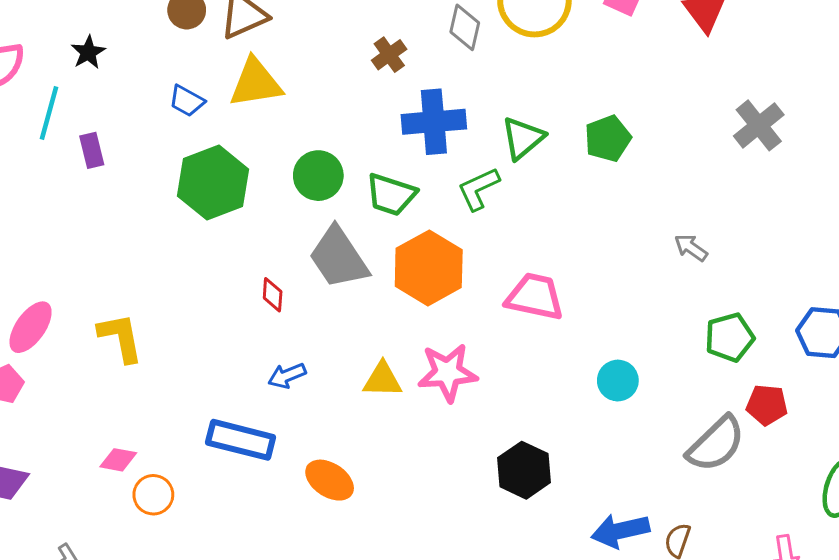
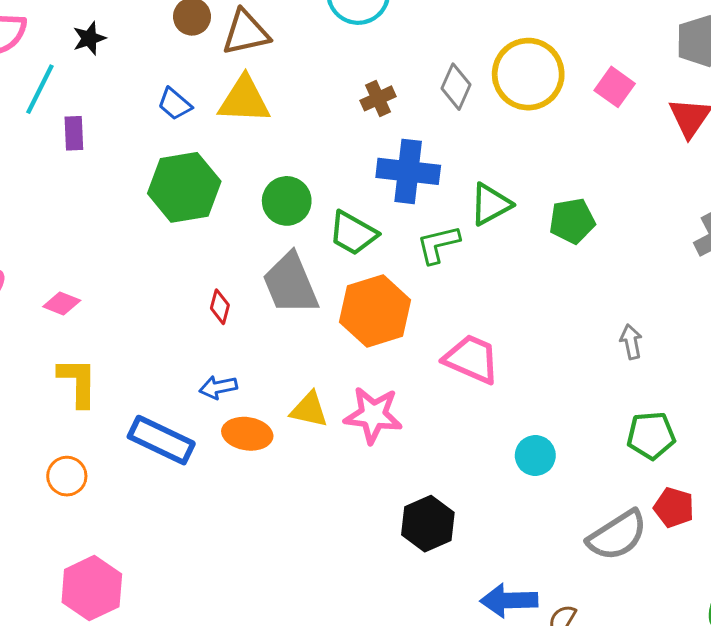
gray arrow: (691, 248) -> (631, 342), turned 32
yellow L-shape: (121, 338) -> (78, 382), moved
pink diamond: (118, 460) -> (62, 304), moved
orange ellipse: (330, 480) -> (247, 434), moved, turned -36

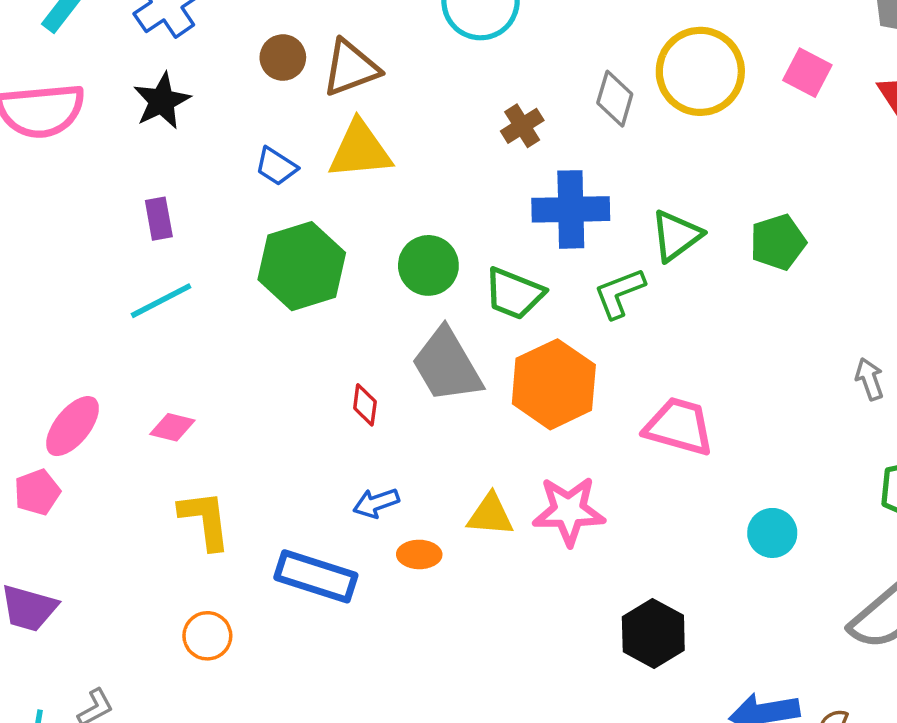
black star: (89, 38) -> (162, 101), size x1.4
cyan line: (40, 89) -> (161, 301), moved, turned 44
orange ellipse: (247, 434) -> (419, 554), size x0.7

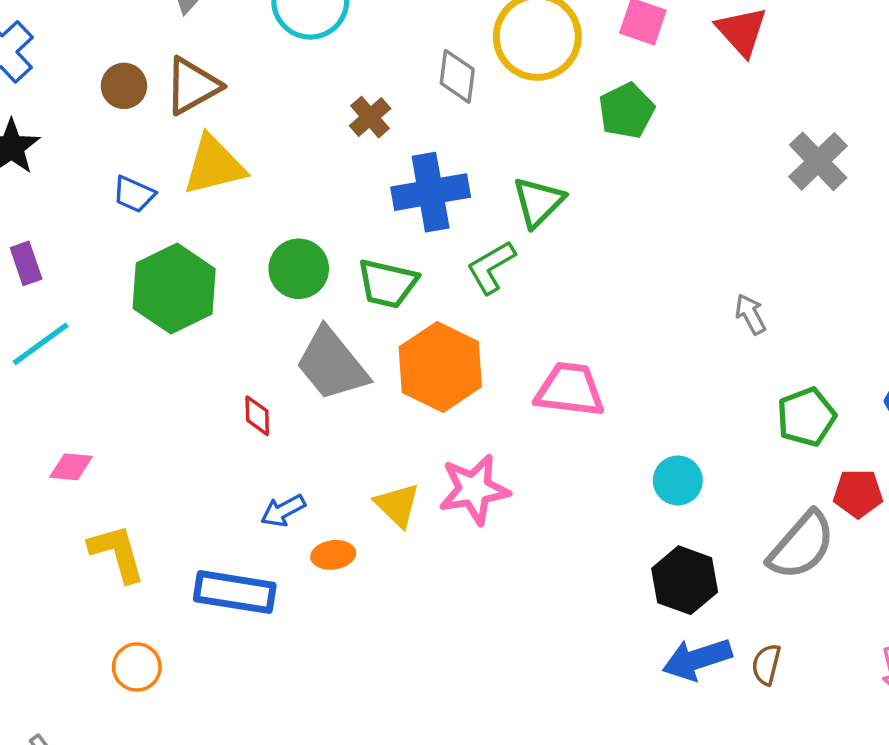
green pentagon: (778, 242) -> (626, 111), moved
yellow triangle: (490, 515) -> (397, 505), turned 48
black hexagon: (653, 633) -> (685, 580), moved

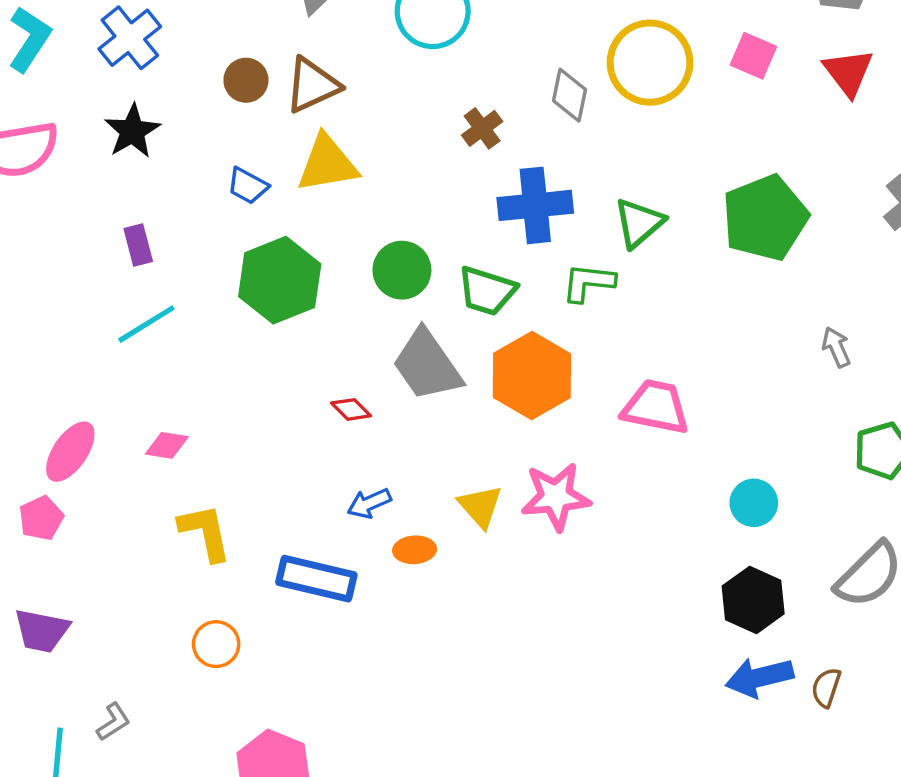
green pentagon: (626, 111) -> (765, 218), moved, size x1.6
green L-shape: (491, 267) -> (588, 283), turned 32
red diamond: (257, 416) -> (351, 409), turned -48

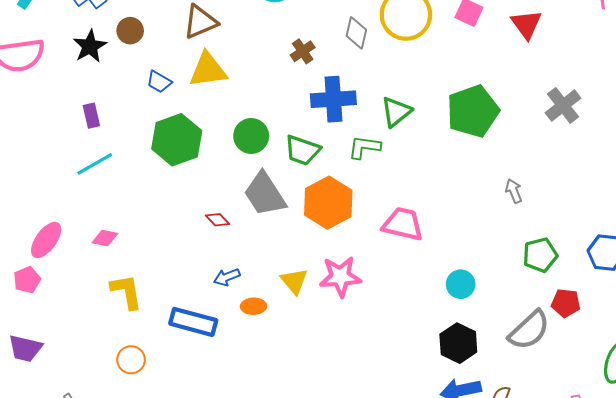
brown circle: (246, 80) -> (130, 31), moved

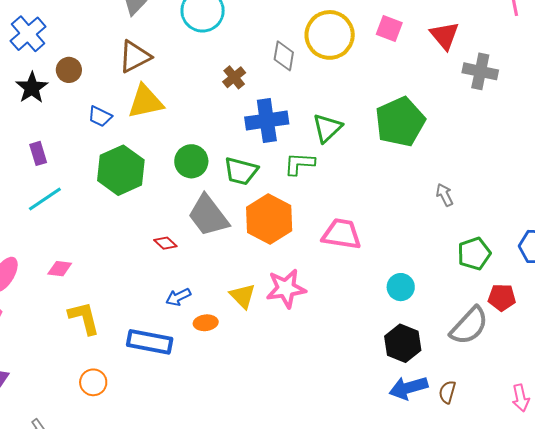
gray cross: (563, 105) -> (480, 71), moved, turned -36

